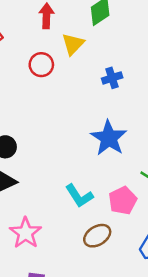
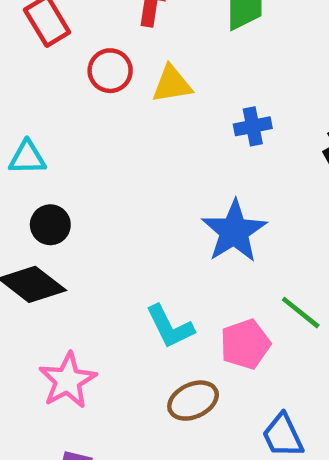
yellow triangle: (73, 44) -> (172, 84), moved, turned 30
red circle: (41, 65) -> (110, 71), moved

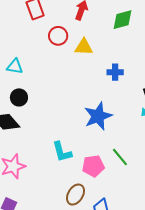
brown ellipse: (193, 401) -> (76, 195), moved, turned -45

